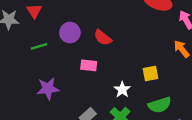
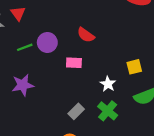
purple circle: (70, 33) -> (47, 42), moved
purple star: (48, 89) -> (23, 85), moved

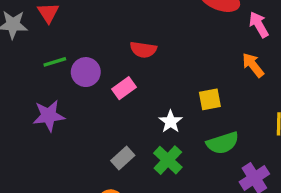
red semicircle: (86, 35) -> (143, 50), turned -30
purple circle: (47, 42) -> (86, 72), moved
pink rectangle: (74, 63) -> (124, 88), turned -42

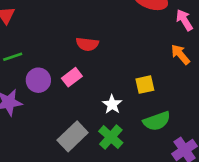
purple circle: (86, 72) -> (38, 80), moved
gray rectangle: (123, 158) -> (73, 136), size x1.5

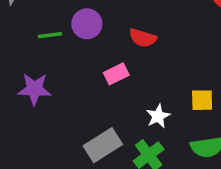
purple circle: (38, 80) -> (87, 24), moved

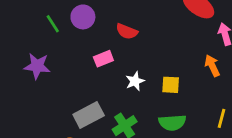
green line: (50, 35) -> (53, 24), turned 60
white star: (158, 116) -> (135, 81), moved

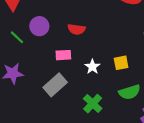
pink rectangle: (103, 59) -> (63, 55), turned 32
gray rectangle: (89, 115) -> (55, 85), moved

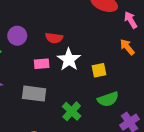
white star: (92, 67) -> (69, 59), moved, size x1.5
gray rectangle: (55, 85) -> (34, 94), turned 50

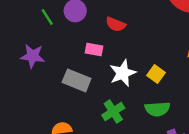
white star: (69, 59) -> (123, 73), moved
yellow square: (99, 70) -> (156, 74), turned 32

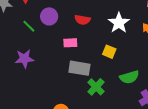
white star: (123, 73) -> (119, 23), moved
yellow square: (156, 74) -> (109, 52), moved
gray rectangle: (77, 80) -> (79, 68), moved

